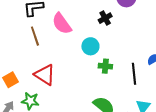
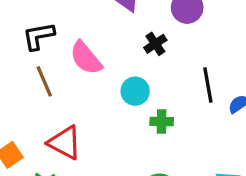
black line: (134, 74) -> (208, 85), moved

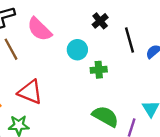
black cross: (155, 44) -> (100, 21), moved

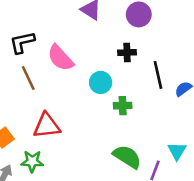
black cross: (100, 21) -> (127, 52), turned 35
red triangle: (30, 92) -> (47, 126), turned -32

